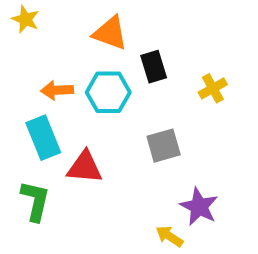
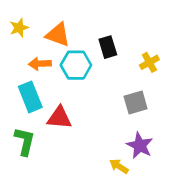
yellow star: (25, 19) -> (19, 28), moved, turned 30
orange triangle: (110, 33) -> (58, 35), moved
gray square: (164, 146) -> (136, 103), moved

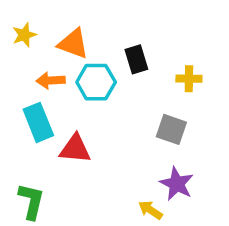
yellow cross: (149, 62) -> (189, 79), turned 30
gray square: (136, 103) -> (171, 129), turned 35
green L-shape: (25, 141) -> (31, 201), moved

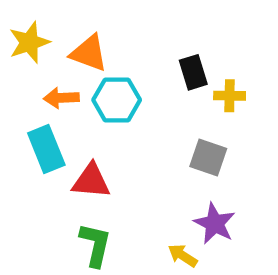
yellow star: (24, 35) -> (29, 42), size x1.4
black rectangle: (136, 59) -> (193, 72), moved
green L-shape: (31, 201) -> (95, 245), moved

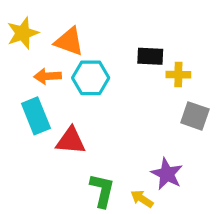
black rectangle: (193, 72) -> (150, 56), turned -70
gray square: (208, 158) -> (195, 116), moved
green L-shape: (95, 245) -> (102, 190), moved

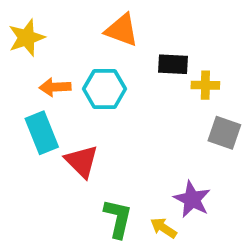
orange triangle: (69, 41) -> (122, 30), moved
red triangle: (71, 141) -> (82, 161), turned 40

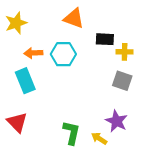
gray square: (224, 133) -> (122, 81), moved
red triangle: (82, 161) -> (17, 122), moved

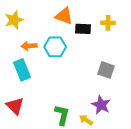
black rectangle: (105, 39) -> (83, 29), moved
yellow cross: (125, 52) -> (108, 23), moved

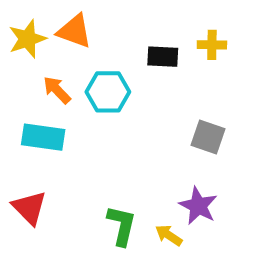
orange triangle: (64, 16) -> (75, 31), moved
orange arrow: (29, 46) -> (57, 90), turned 49
cyan rectangle: (22, 70) -> (43, 137), turned -60

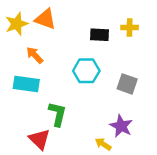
cyan hexagon: (108, 92) -> (86, 71), moved
red triangle: (29, 208) -> (39, 139), moved
green L-shape: (122, 225) -> (57, 114), moved

